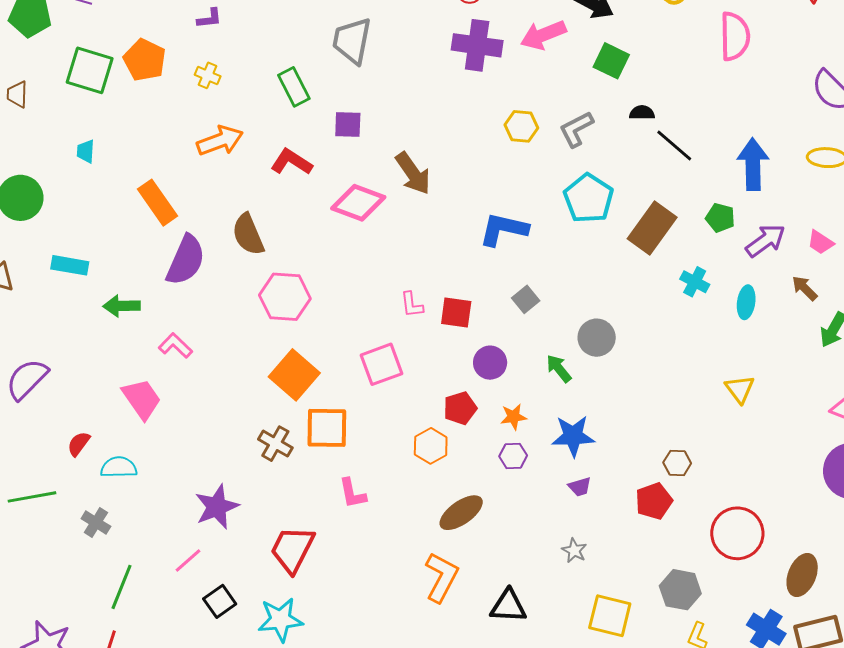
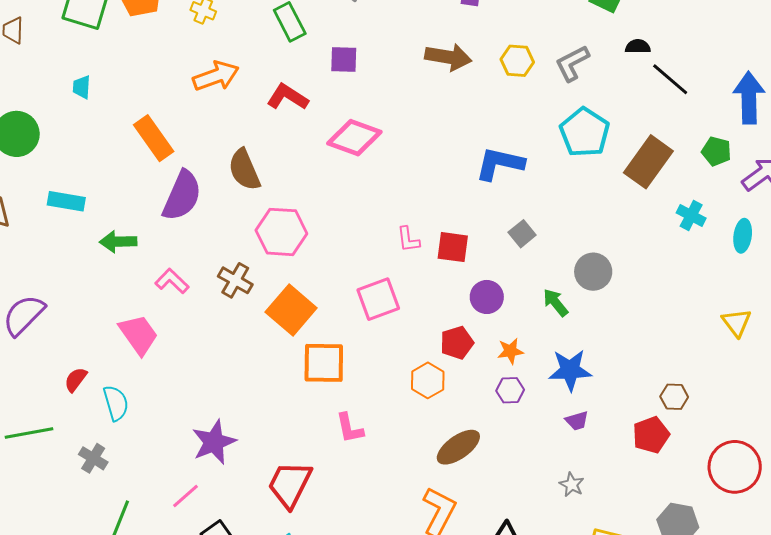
brown arrow: (413, 173) -> (448, 57), moved, turned -45
brown cross: (275, 444) -> (235, 280), moved
cyan semicircle: (119, 467) -> (116, 403), turned 75

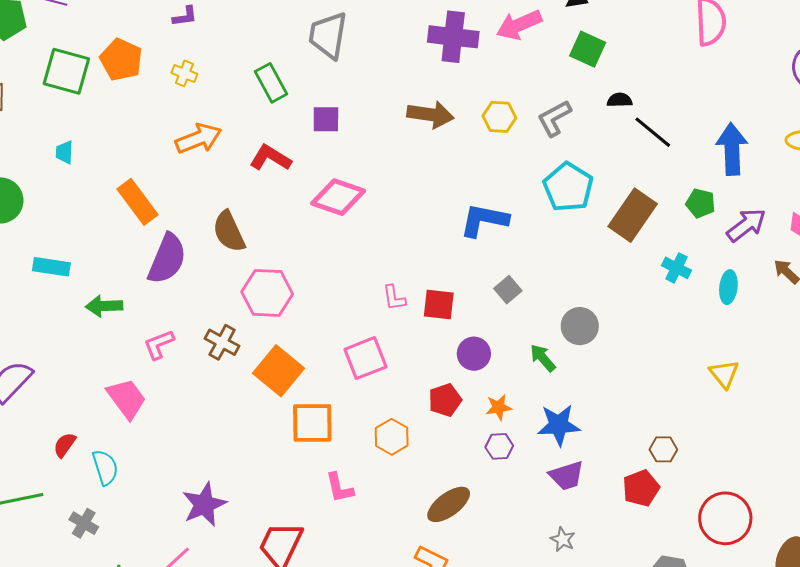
pink L-shape: (172, 281) -> (159, 344), turned -64
orange hexagon: (428, 380) -> (392, 437), moved
purple trapezoid: (577, 421) -> (567, 476), size x1.5

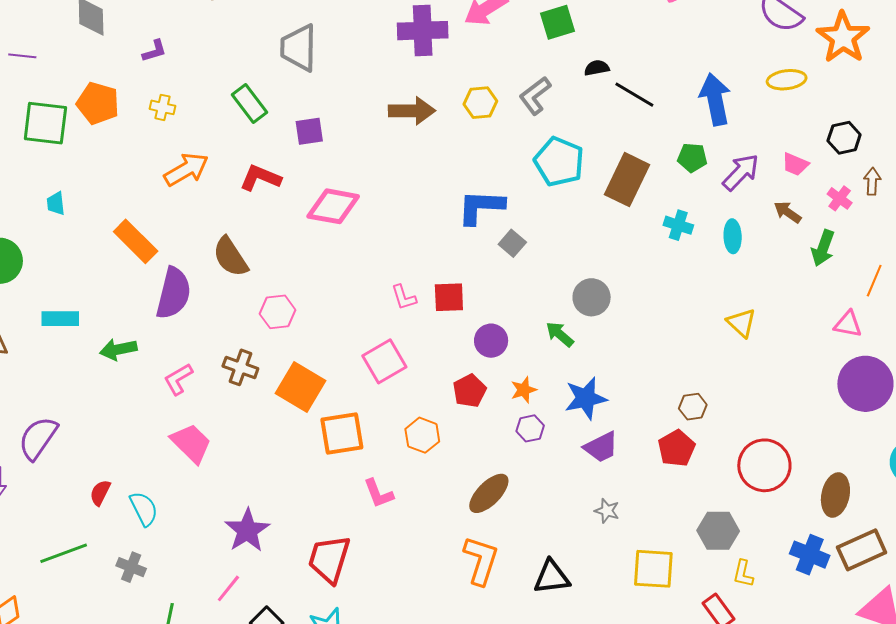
green square: (588, 49) -> (557, 22), turned -33
gray square: (508, 290) -> (512, 243), moved
pink hexagon: (267, 293) -> (278, 312), size x0.7
pink trapezoid: (126, 399) -> (191, 443), moved

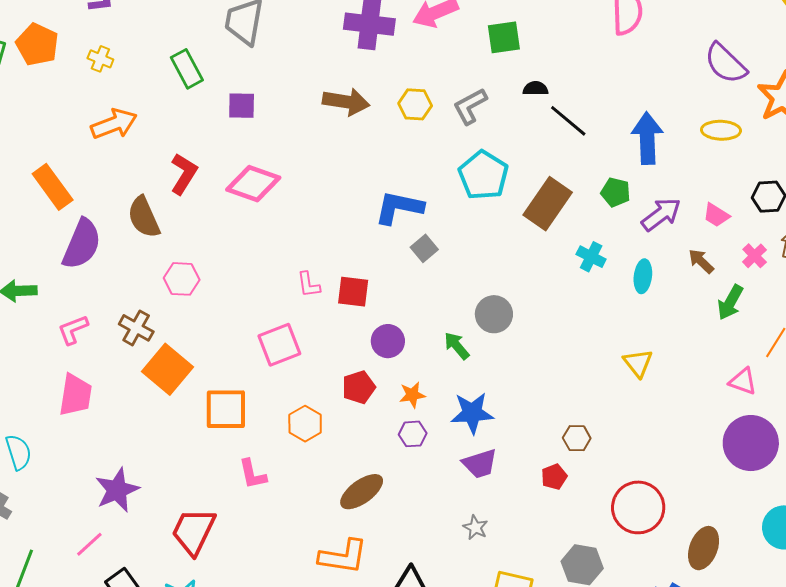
red L-shape: (260, 178) -> (184, 174), moved, turned 90
orange square: (300, 387) -> (167, 369), moved
pink trapezoid: (191, 443) -> (75, 395), turned 45
red pentagon: (677, 448) -> (554, 477), size x0.7
orange L-shape: (481, 560) -> (343, 557), turned 72

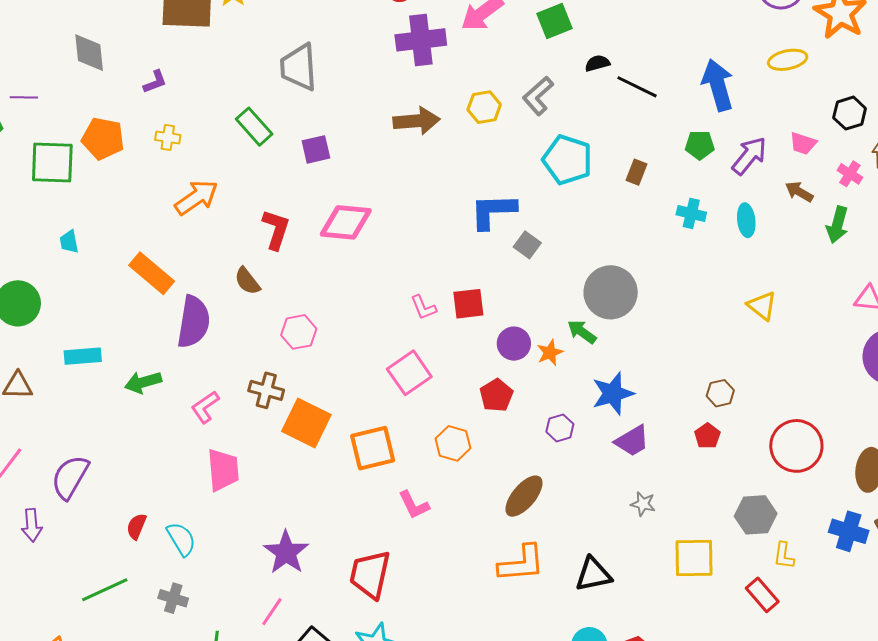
brown rectangle: (548, 204) -> (636, 172), size x0.5
brown semicircle: (144, 217) -> (247, 281), size x0.7
gray circle: (494, 314) -> (611, 292), size x1.4
orange star: (412, 395) -> (550, 353), moved

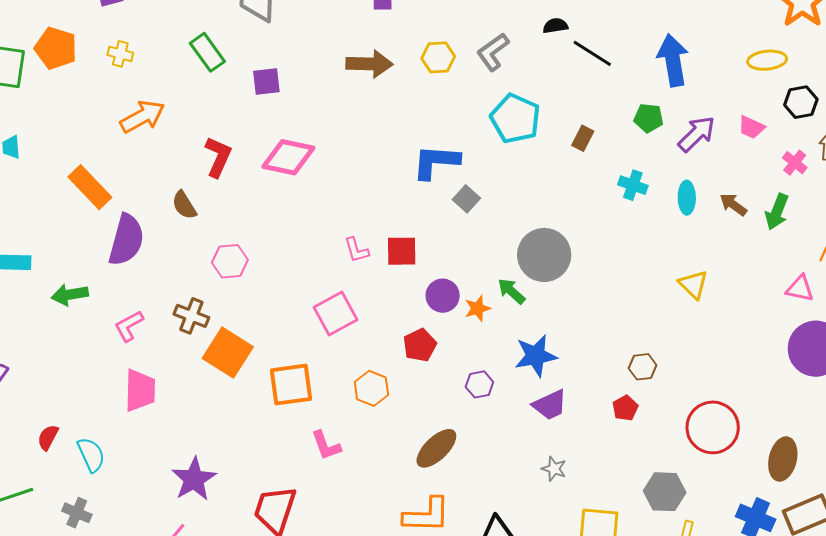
yellow ellipse: (788, 60) -> (767, 60), moved
brown arrow: (799, 192) -> (733, 205), moved

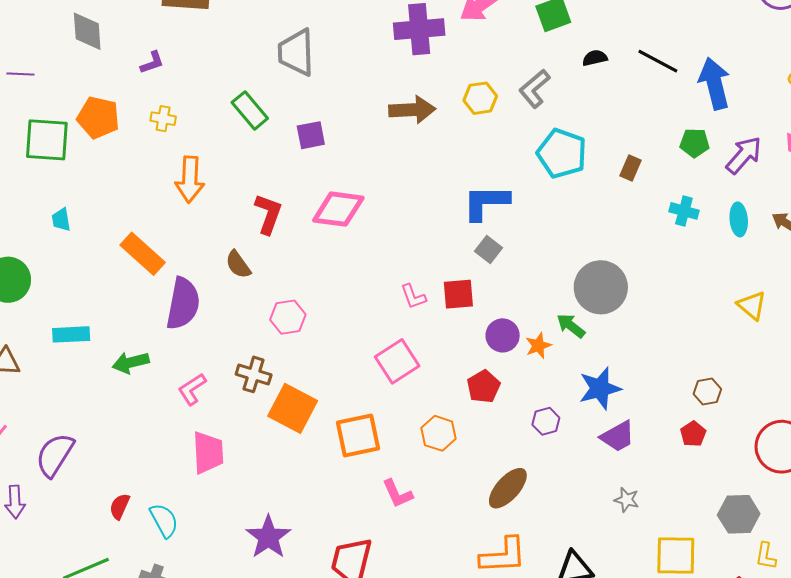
black line: (592, 53) -> (658, 61), moved
orange arrow: (142, 117) -> (190, 179), turned 126
gray square: (466, 199) -> (488, 250), moved

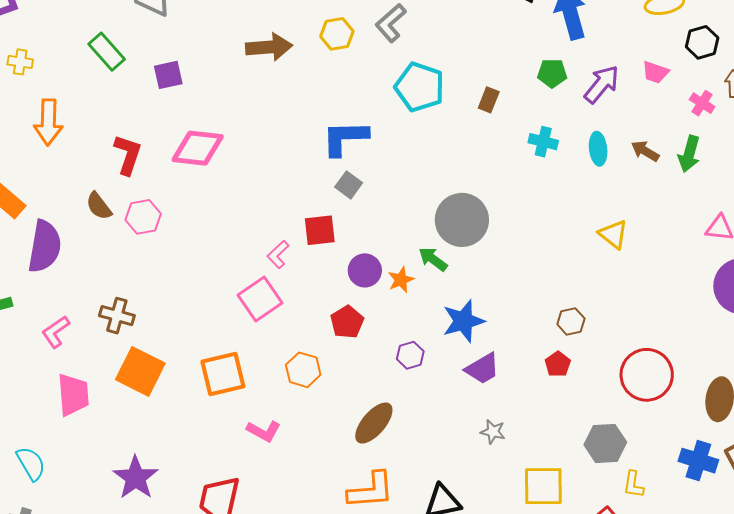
pink L-shape: (413, 296) -> (278, 254), moved, turned 68
pink hexagon: (288, 317) -> (143, 217), moved
orange square: (293, 408) -> (140, 371), moved
pink L-shape: (398, 494) -> (264, 431), turned -36

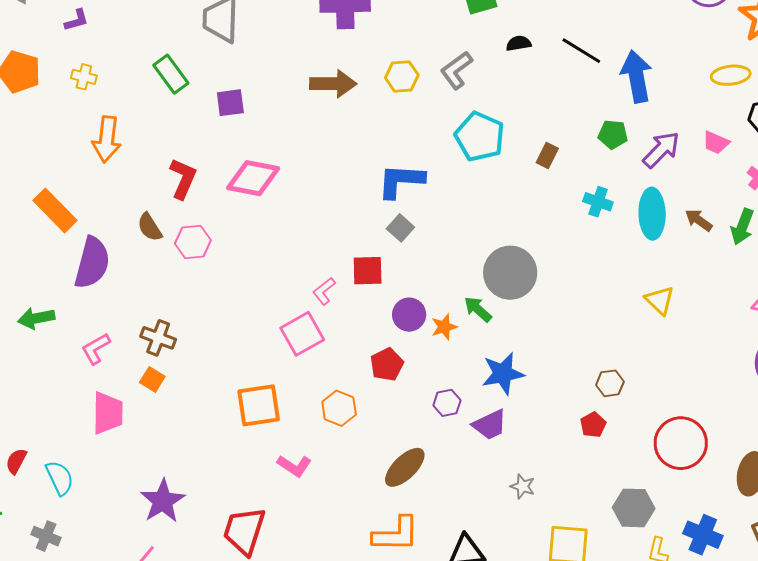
cyan ellipse: (598, 149) -> (652, 214), size x1.5
purple trapezoid: (482, 369) -> (490, 425), moved
orange square: (140, 371) -> (152, 379), moved, size x0.5
blue cross: (698, 461) -> (703, 535), moved

